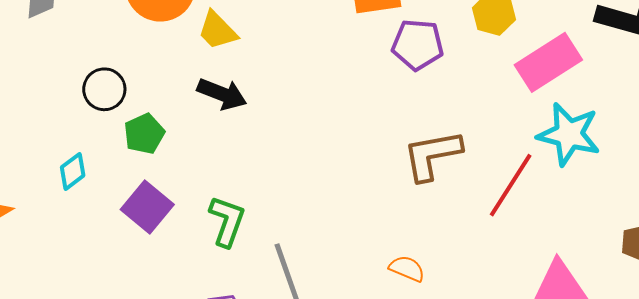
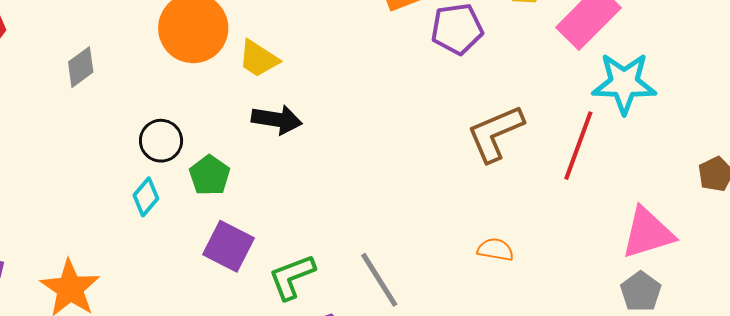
cyan diamond: (73, 171) -> (146, 197), moved
green L-shape: (227, 221) -> (292, 277), moved, turned -118

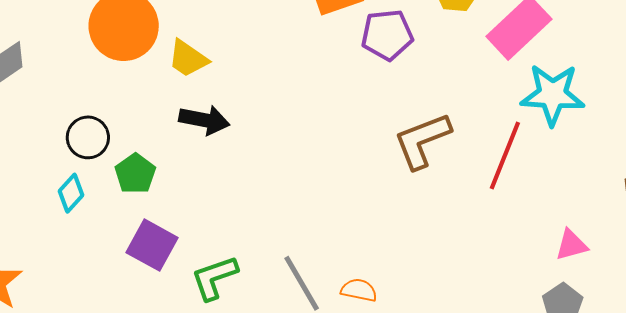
pink triangle: (648, 233) -> (571, 245), size x0.6
orange semicircle: (495, 250) -> (359, 290), moved

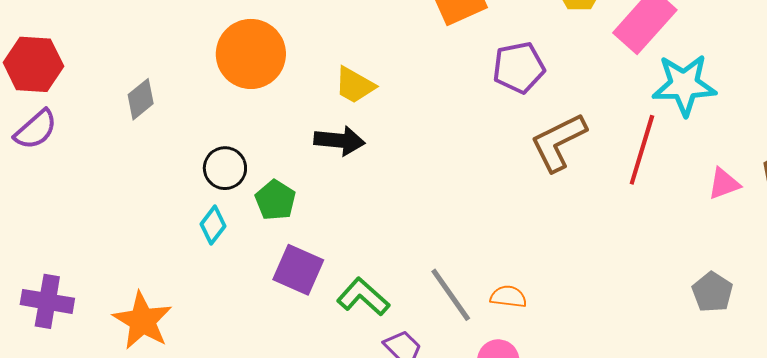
purple pentagon: (387, 35) -> (519, 68), moved
yellow trapezoid: (188, 59) -> (355, 85), moved
pink triangle: (571, 245) -> (724, 184), moved
green L-shape: (214, 278) -> (363, 297), turned 66

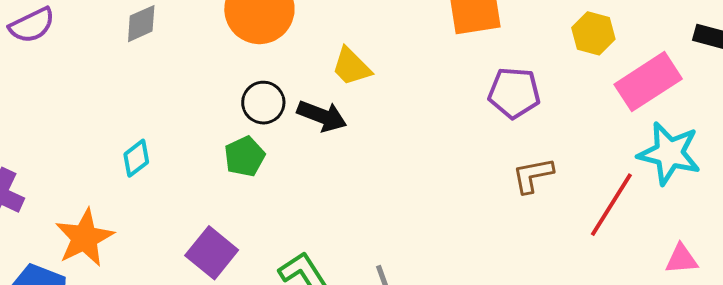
brown L-shape: (558, 142) -> (533, 175), size x0.7
black circle: (225, 168) -> (263, 103), moved
cyan diamond: (213, 225) -> (136, 158), moved
purple square: (298, 270) -> (212, 253), moved

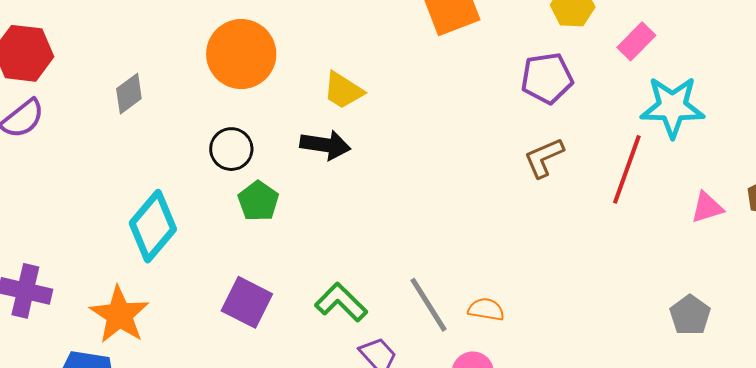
pink rectangle: (648, 82) -> (636, 41), size x0.6
purple pentagon: (514, 93) -> (547, 78), moved
black circle: (263, 103) -> (231, 149), moved
cyan diamond: (136, 158) -> (153, 226), size x1.8

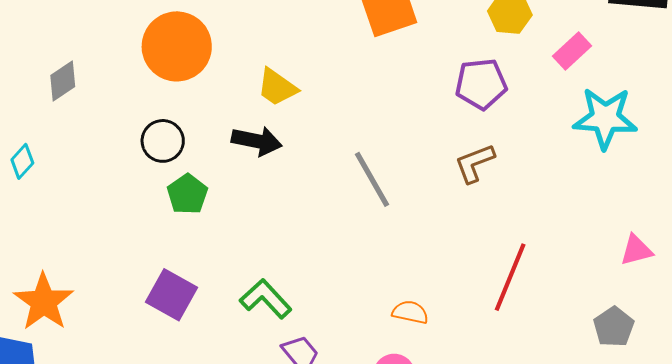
red line: (627, 169) -> (510, 277), moved
pink triangle: (707, 208) -> (636, 250), moved
cyan diamond: (153, 226) -> (22, 161), moved, size x0.5
gray line: (429, 305) -> (372, 179), moved

